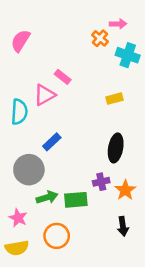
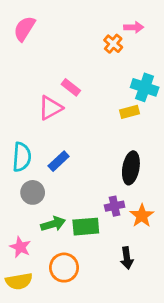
pink semicircle: (20, 41) -> (24, 29), moved
cyan cross: (128, 55) -> (145, 87), moved
cyan semicircle: (19, 112) -> (22, 157), moved
gray circle: (29, 170) -> (33, 192), size x0.7
black arrow: (123, 226) -> (127, 258), moved

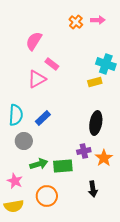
pink semicircle: (24, 29) -> (34, 41), moved
orange cross: (113, 44) -> (76, 22), moved

